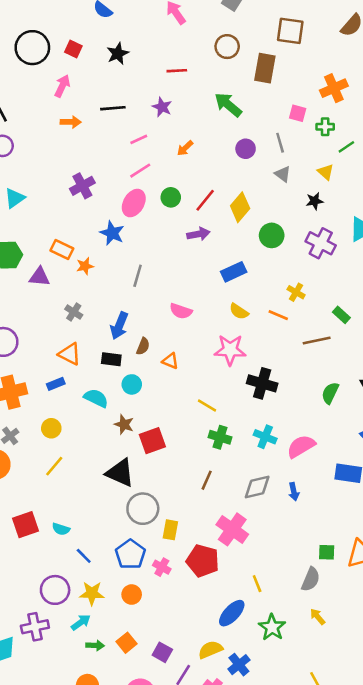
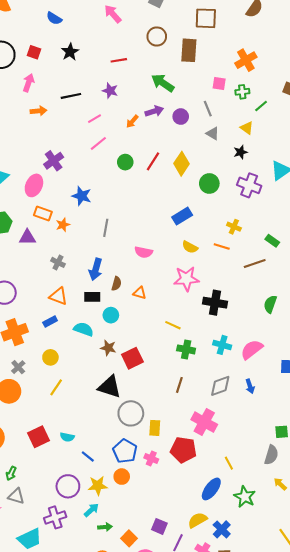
pink ellipse: (134, 203) -> (34, 185), moved
purple arrow: (198, 234) -> (154, 111), moved
orange circle: (132, 595) -> (122, 477), moved
orange square: (126, 643) -> (129, 538), moved

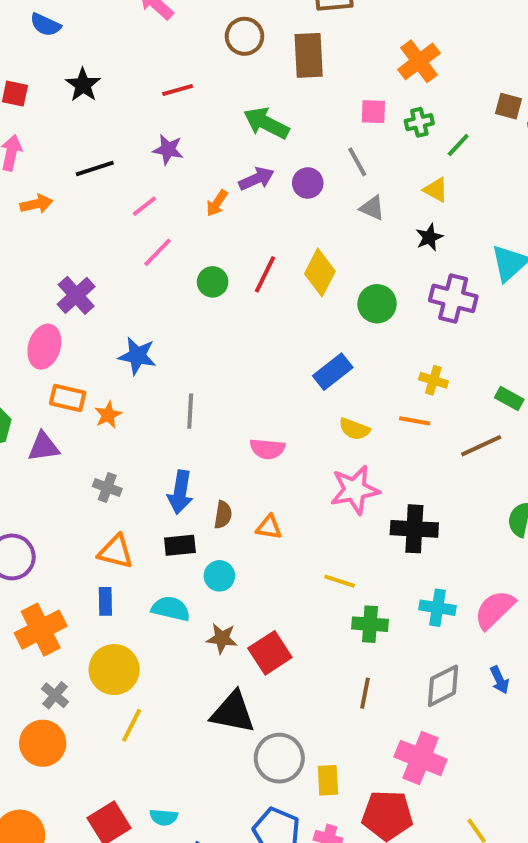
blue rectangle: (50, 321) -> (105, 601), turned -56
yellow circle: (50, 357) -> (114, 670), size x1.6

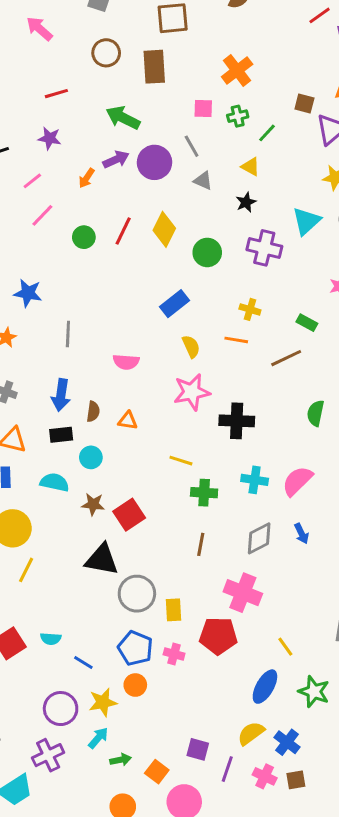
purple circle: (308, 183) -> (155, 162), size x1.5
yellow semicircle: (354, 429) -> (191, 346), turned -135

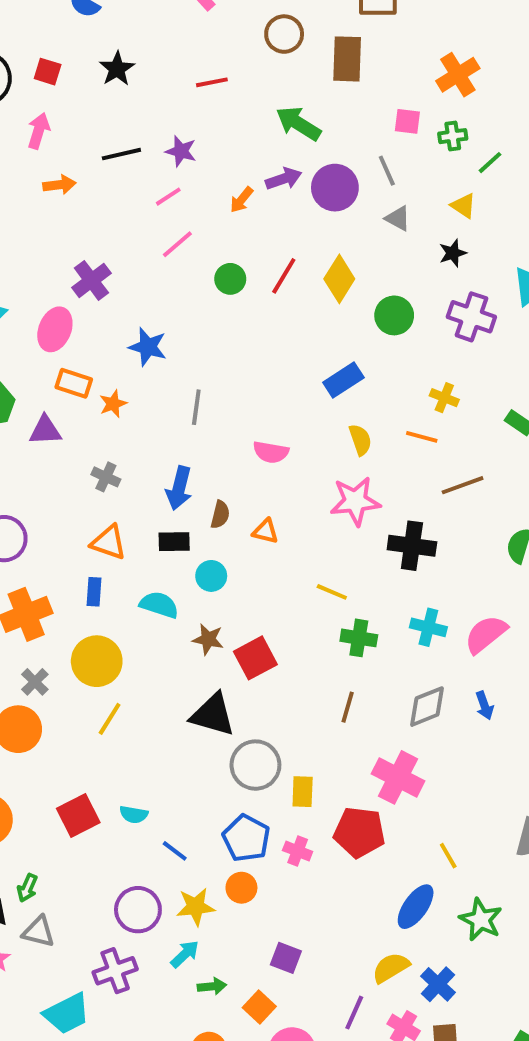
purple star: (50, 138) -> (181, 151), moved
brown line: (286, 358) -> (463, 485), moved
purple square: (198, 749) -> (286, 958), moved

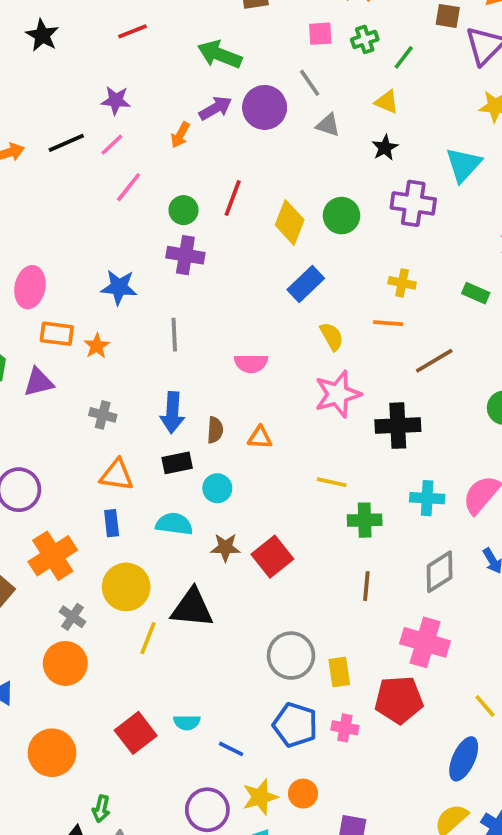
black line: (121, 154) -> (66, 143), moved
yellow diamond: (339, 279) -> (290, 222), moved
purple cross: (91, 280) -> (185, 255), moved, turned -33
black triangle: (213, 715) -> (192, 608), moved
orange circle: (241, 888) -> (303, 794), moved

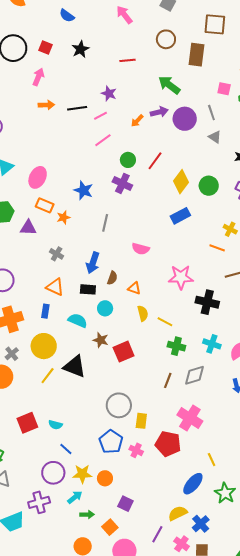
yellow semicircle: (332, 336) -> (143, 313), moved
gray diamond: (440, 572) -> (194, 375), moved
blue line: (231, 749) -> (66, 449), moved

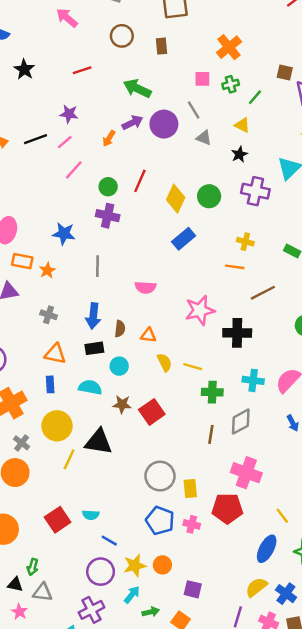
brown rectangle: (197, 55) -> (161, 46), size x0.6

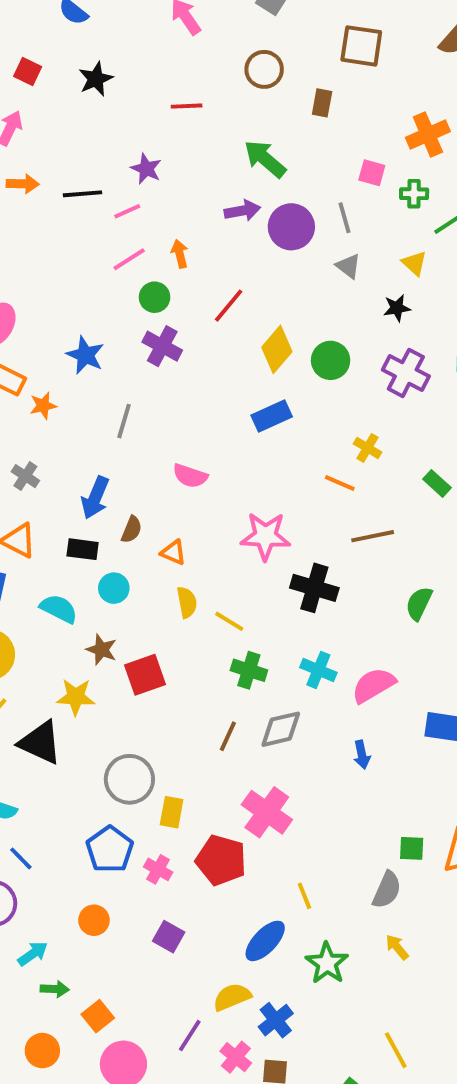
orange arrow: (109, 138) -> (180, 254), moved, turned 119
green circle: (108, 187) -> (155, 297), moved
black triangle: (98, 442) -> (40, 743), moved
yellow star: (135, 565) -> (76, 697), moved
purple square: (193, 589) -> (169, 937), moved

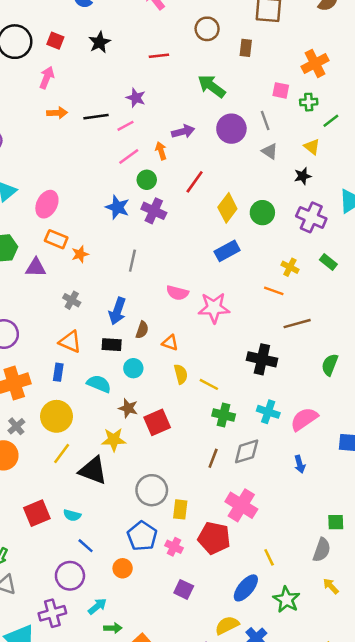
purple arrow: (242, 211) -> (183, 131), moved
blue star: (85, 355) -> (117, 207), moved
green rectangle: (437, 483) -> (328, 262), moved
pink star: (265, 536) -> (214, 308), moved
orange circle: (94, 920) -> (123, 568), moved

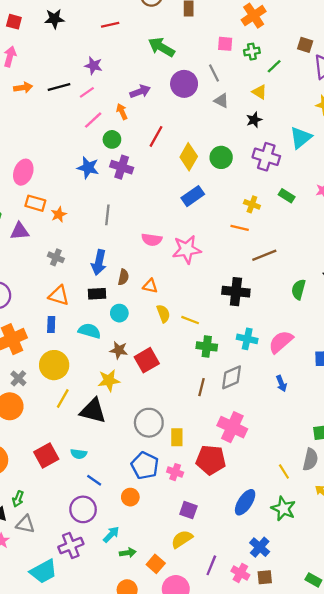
black star: (99, 42) -> (54, 19), turned 30
yellow line: (269, 557) -> (284, 471), moved
yellow semicircle: (227, 625) -> (182, 539), moved

